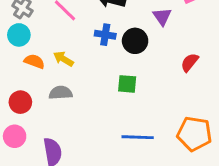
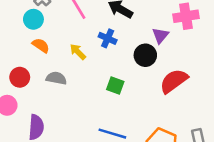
black circle: (135, 41) -> (145, 55), moved
yellow arrow: (63, 59) -> (78, 52), moved
red semicircle: (190, 62) -> (174, 81), size x1.6

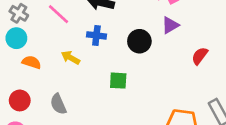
purple triangle: (160, 36) -> (170, 25), moved, turned 36
gray semicircle: (56, 78) -> (58, 104), moved, turned -108
red semicircle: (174, 81) -> (200, 56), moved, size x0.6

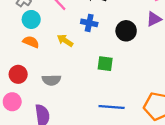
cyan circle: (16, 38) -> (31, 19), moved
gray semicircle: (58, 104) -> (51, 80), turned -72

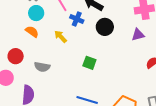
blue cross: (89, 23) -> (77, 19), moved
black circle: (126, 31) -> (105, 27), moved

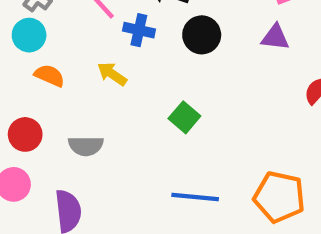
cyan circle: (36, 13) -> (29, 35), moved
purple triangle: (138, 35) -> (275, 37), turned 32
green square: (89, 63) -> (184, 117), turned 32

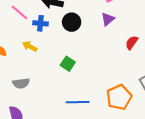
purple triangle: (275, 37) -> (108, 19), turned -40
orange pentagon: (279, 197) -> (119, 97), turned -30

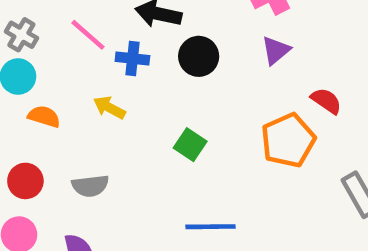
red semicircle: (132, 43) -> (326, 101), turned 88
orange pentagon: (119, 97) -> (288, 140), moved

